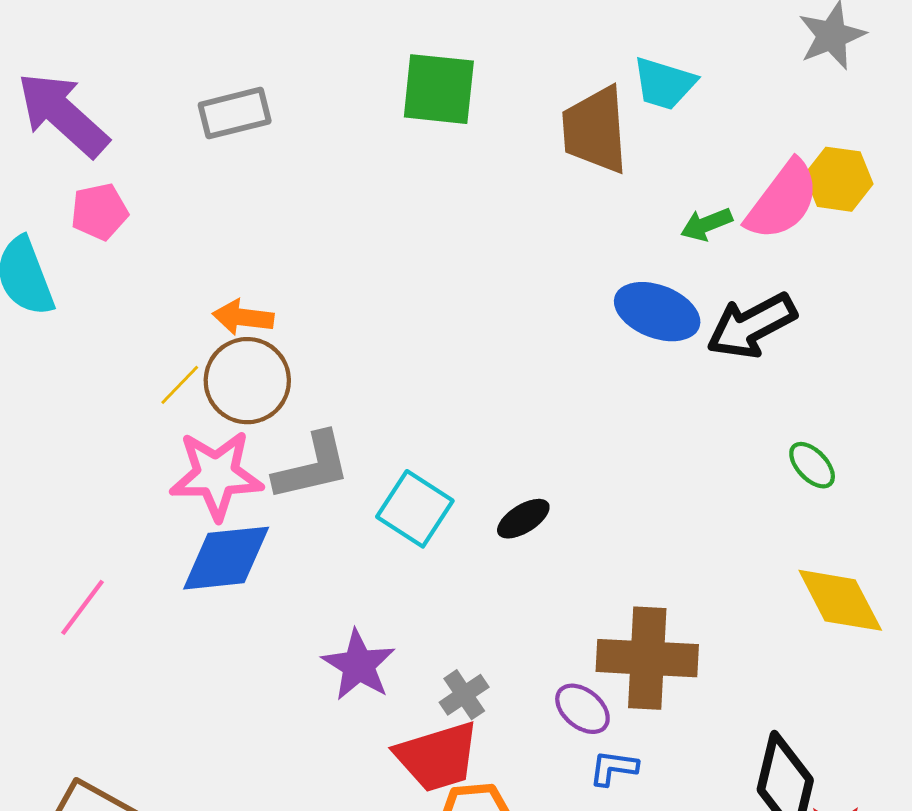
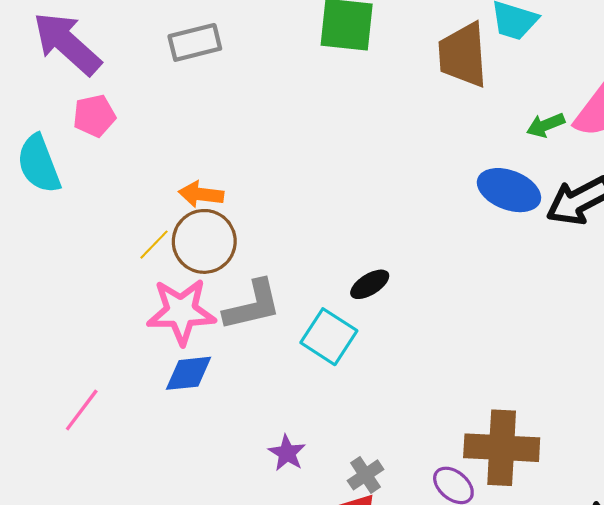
black ellipse: (523, 519) -> (370, 284), moved
blue diamond: (226, 558) -> (189, 373), size x0.7
purple star: (359, 665) -> (287, 453), size x0.7

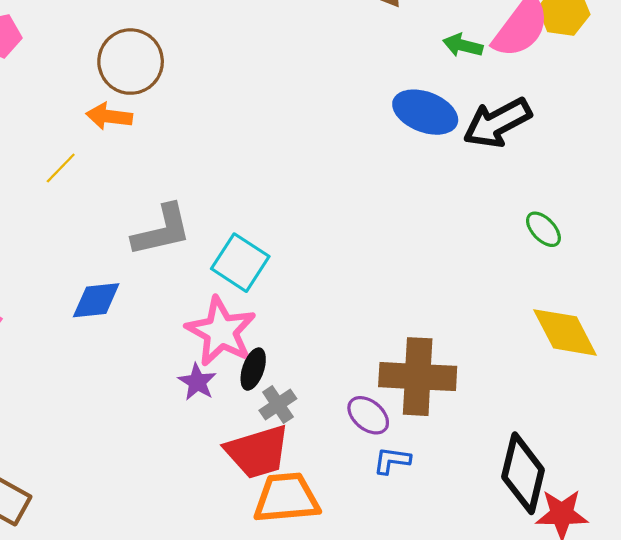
green arrow: (546, 125) -> (463, 45), turned 36
brown circle: (204, 241) -> (131, 62), moved
black ellipse: (370, 284) -> (253, 369), moved, turned -39
pink star: (181, 312) -> (221, 331), moved, turned 30

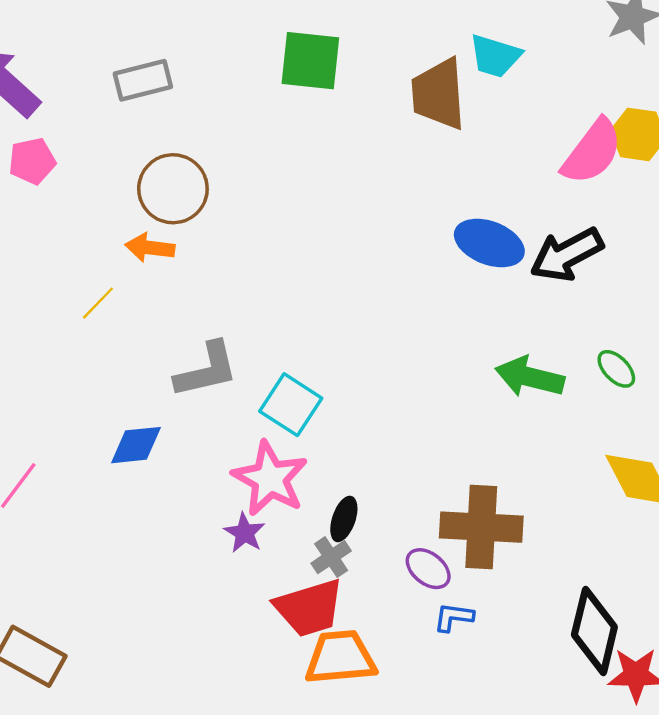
green arrow: (463, 45) -> (530, 377), moved, size x1.6
black ellipse: (253, 369) -> (344, 519), moved

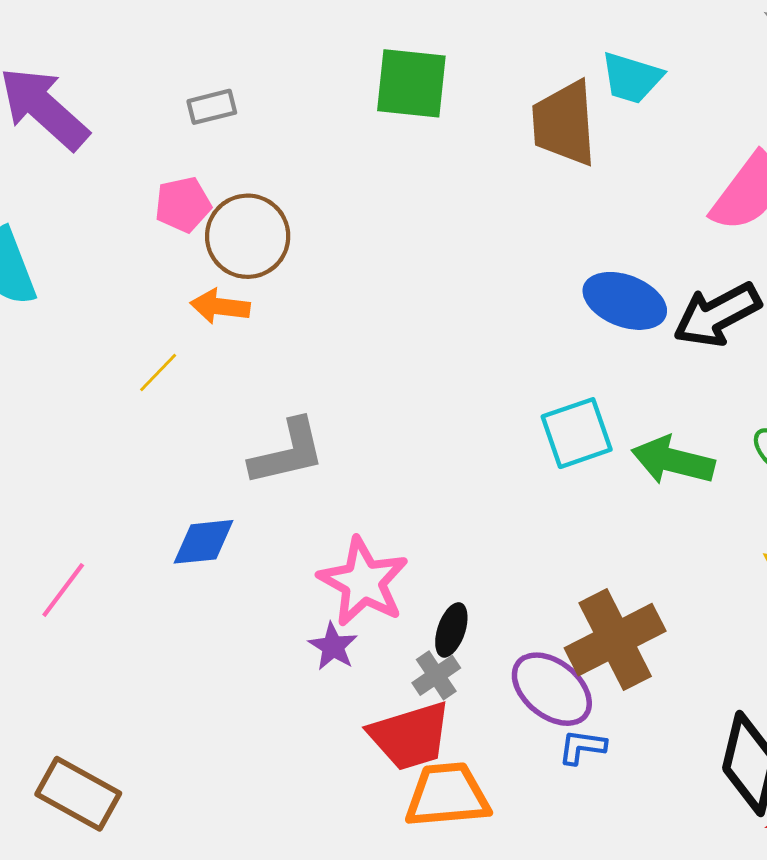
gray rectangle: (143, 80) -> (212, 107), size x0.7
pink pentagon: (32, 161) -> (183, 205), moved
cyan square: (291, 405) -> (577, 433), moved, turned 38
brown cross: (481, 527) -> (615, 640), turned -30
purple ellipse: (428, 569) -> (552, 689), size x1.5

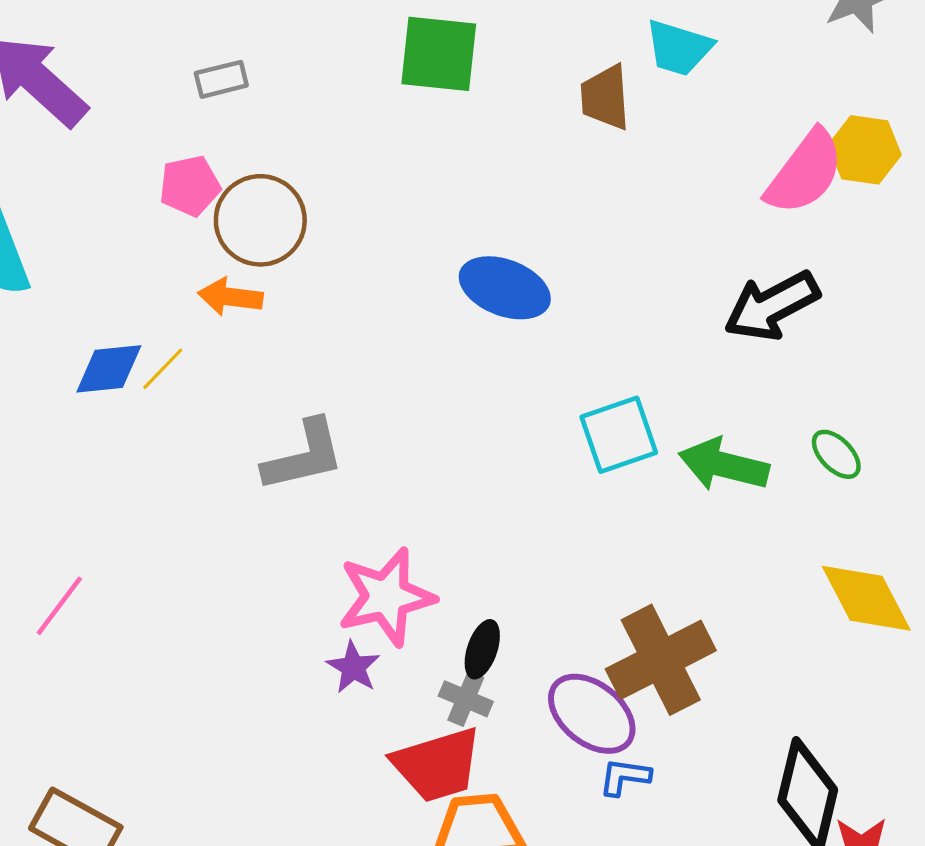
brown trapezoid: (564, 123) -> (605, 97), size x0.7
blue ellipse: (625, 301) -> (505, 288), moved
blue diamond: (204, 542) -> (109, 369), moved
pink star: (363, 582) -> (386, 597), turned 30
gray cross: (436, 675) -> (466, 699), turned -33

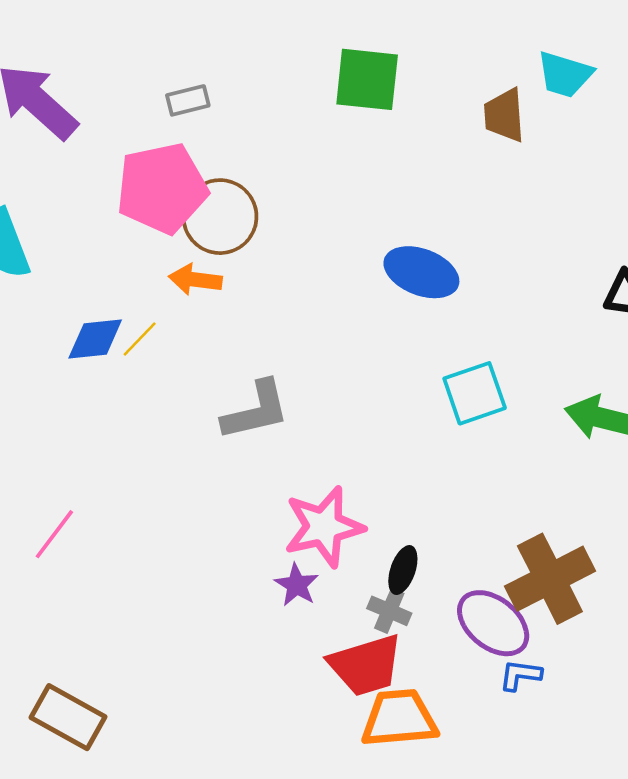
pink pentagon: (190, 186) -> (162, 188), size x1.8
cyan square: (619, 435) -> (475, 393), moved

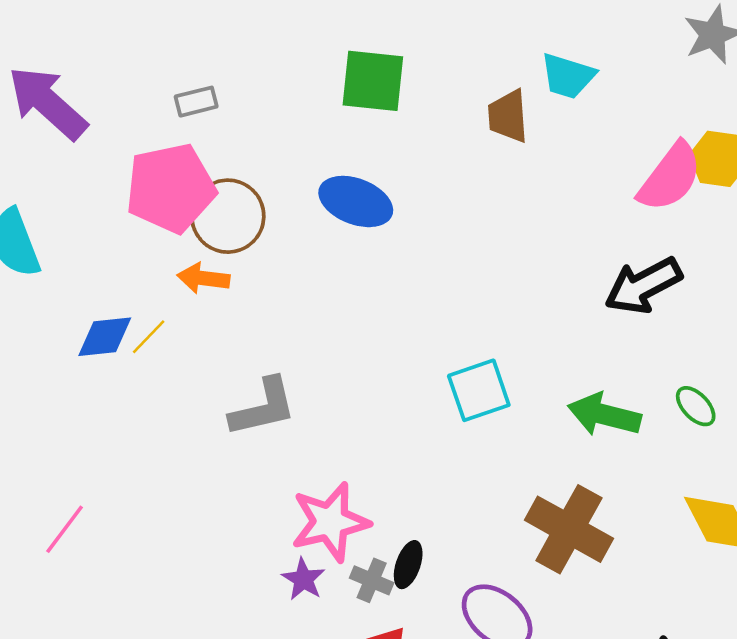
blue ellipse: (421, 272) -> (356, 201), moved
brown cross: (550, 579) -> (569, 529), moved, turned -34
gray cross: (389, 611) -> (372, 580), moved

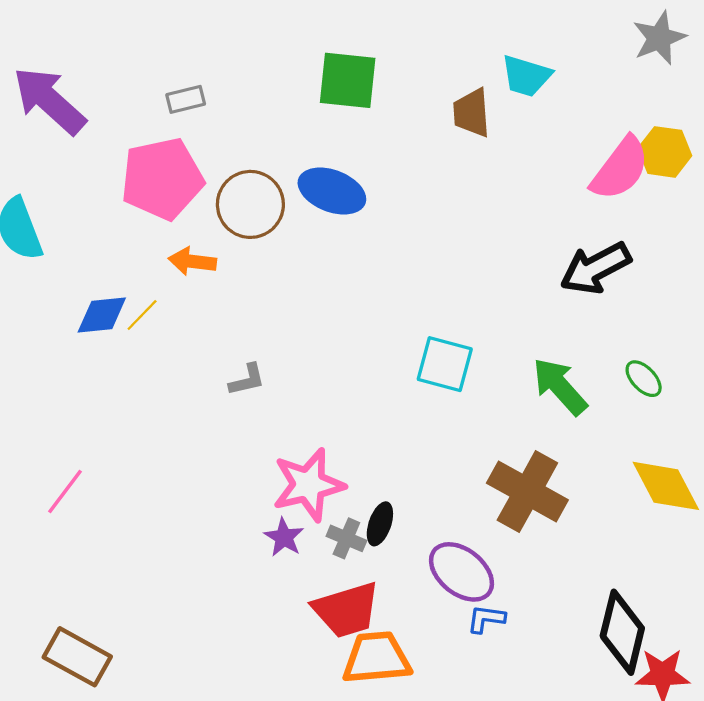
brown circle: (228, 216) -> (250, 204), moved
cyan square: (479, 390) -> (445, 364), turned 34
gray L-shape: (263, 407) -> (247, 380), size x0.6
green arrow: (604, 415) -> (560, 386), turned 34

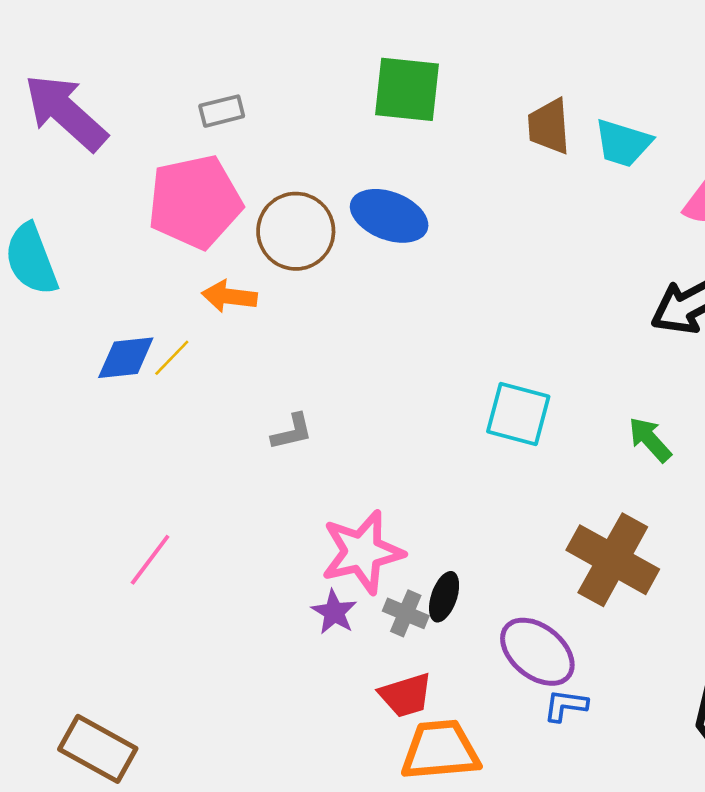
cyan trapezoid: (526, 76) -> (623, 143), moved
green arrow: (560, 386) -> (650, 440), size x0.7
pink line: (65, 491) -> (150, 560), moved
red trapezoid: (346, 610) -> (406, 695), size x0.7

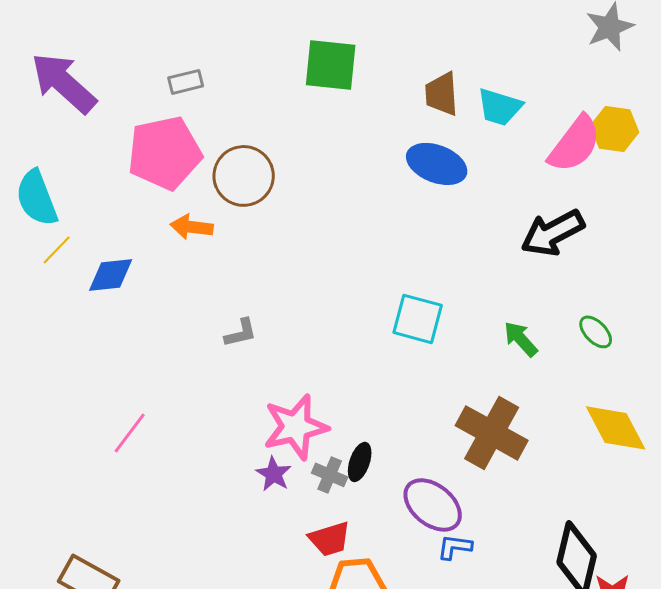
blue ellipse: (389, 216) -> (437, 164), moved
yellow line: (172, 358) -> (57, 250), moved

